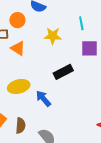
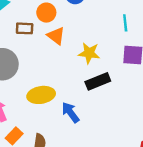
yellow star: (53, 36) -> (89, 53), moved
orange triangle: (18, 48) -> (56, 36), moved

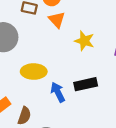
black rectangle: (98, 81) -> (86, 84), moved

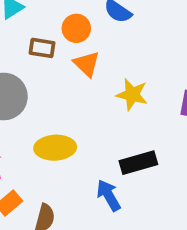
blue arrow: (58, 92) -> (109, 195), moved

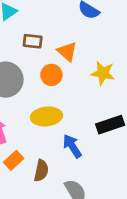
orange circle: (76, 28) -> (51, 75), moved
blue arrow: (109, 195) -> (72, 146), moved

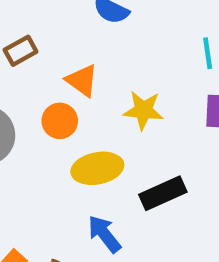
brown rectangle: (33, 41) -> (21, 51), moved, turned -30
yellow ellipse: (46, 116) -> (97, 168), moved

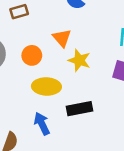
orange triangle: (82, 81) -> (62, 38), moved

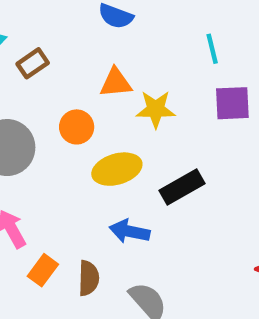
orange triangle: (62, 38) -> (116, 83), turned -36
blue arrow: (42, 124) -> (130, 231), turned -35

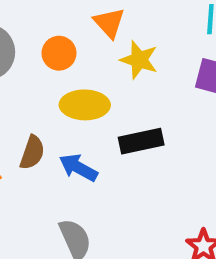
orange triangle: (116, 83) -> (109, 23), turned 36
brown semicircle: (89, 278) -> (32, 152), moved

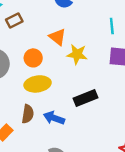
yellow ellipse: (85, 105) -> (38, 84), moved

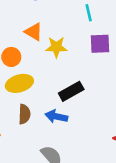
brown semicircle: (28, 114) -> (24, 114), moved
blue arrow: (54, 118) -> (56, 116), moved

